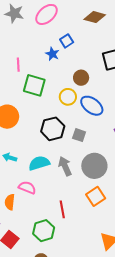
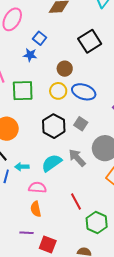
gray square: (79, 135) -> (81, 124), turned 32
pink semicircle: (27, 188) -> (37, 187), moved
red line: (62, 209) -> (76, 201), moved
green hexagon: (44, 231) -> (97, 222), moved

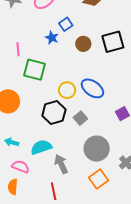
brown circle: (65, 69) -> (83, 44), moved
yellow circle: (58, 91) -> (67, 90), moved
gray arrow: (77, 158) -> (61, 164), moved

